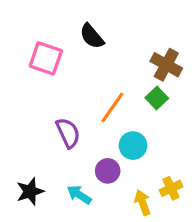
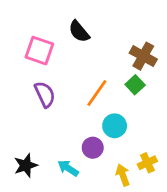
purple semicircle: (68, 133) -> (45, 94), moved

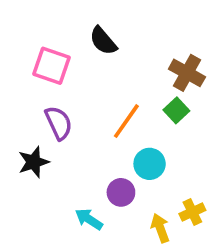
black star: (26, 165) -> (34, 162), moved

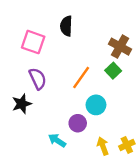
black semicircle: (103, 41) -> (66, 26), turned 42
yellow cross: (192, 212) -> (127, 145), moved

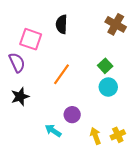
brown cross: (120, 47) -> (116, 24), moved
orange line: (81, 77) -> (62, 74), moved
purple semicircle: (38, 79) -> (17, 63), moved
cyan circle: (96, 105) -> (108, 87), moved

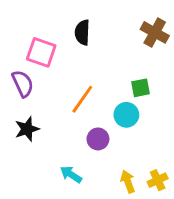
green square: (105, 66) -> (141, 88), turned 32
cyan circle: (108, 87) -> (126, 115), moved
purple circle: (72, 115) -> (98, 139), moved

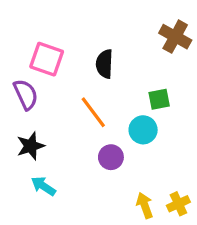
black semicircle: (82, 32) -> (104, 64), moved
orange line: (82, 99) -> (93, 112), turned -72
cyan arrow: (71, 174) -> (43, 186), moved

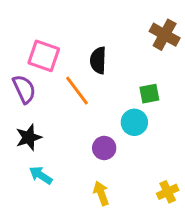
orange line: (93, 112) -> (77, 91), moved
yellow arrow: (145, 205) -> (101, 193), moved

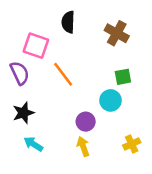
brown cross: (165, 35) -> (117, 33), moved
black semicircle: (98, 60) -> (68, 22), moved
yellow cross: (168, 192) -> (132, 144), moved
yellow arrow: (101, 193) -> (83, 146), moved

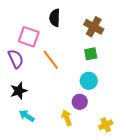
green square: (123, 77) -> (91, 54), moved
purple circle: (86, 122) -> (80, 102), moved
yellow cross: (132, 144) -> (106, 125), moved

